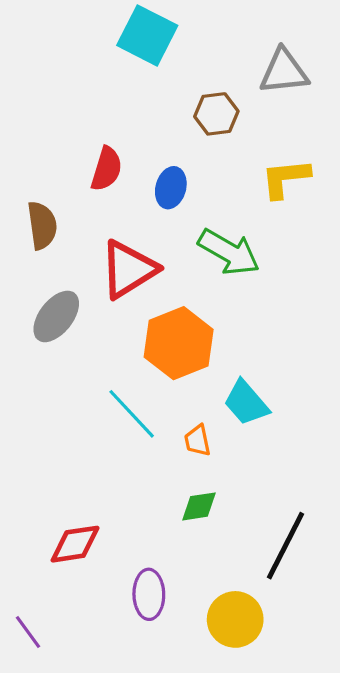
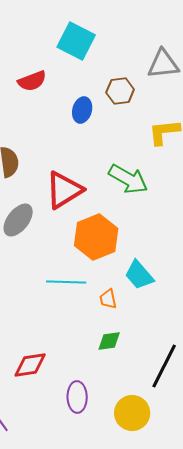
red semicircle: (106, 169) -> (32, 81), moved, turned 52
blue ellipse: (171, 188) -> (82, 110), moved
cyan line: (132, 414) -> (66, 282), turned -45

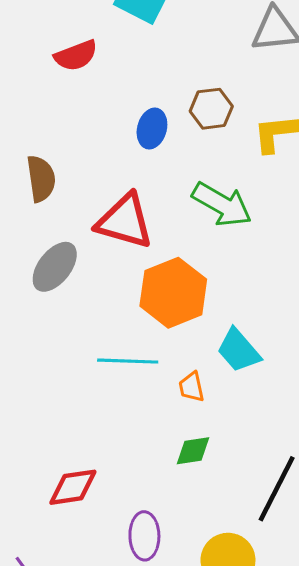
brown hexagon: (120, 91) -> (211, 109), moved
blue ellipse: (82, 110) -> (152, 128), moved
red triangle: (64, 190) -> (125, 221), turned 48

